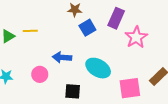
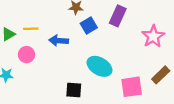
pink star: (136, 37) -> (153, 36), moved
blue arrow: (62, 57) -> (59, 41), moved
pink circle: (40, 74) -> (26, 55), moved

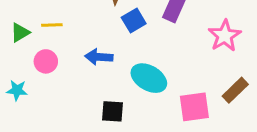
blue arrow: (59, 41) -> (99, 57), moved

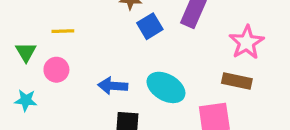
green triangle: (20, 33) -> (26, 52), moved, turned -30
blue arrow: (99, 57) -> (113, 86), moved
brown rectangle: (235, 90) -> (237, 81), moved, turned 56

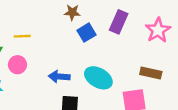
pink star: (247, 42) -> (158, 30), moved

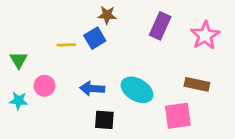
blue square: (87, 33) -> (95, 38), moved
yellow line: (22, 36) -> (66, 45), moved
pink circle: (18, 65) -> (44, 86), moved

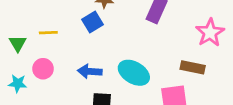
pink star: (205, 35) -> (210, 33), moved
yellow line: (66, 45) -> (48, 33), moved

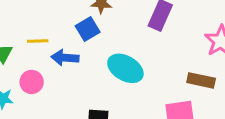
blue arrow: (90, 71) -> (65, 58), moved
cyan ellipse: (134, 73) -> (125, 68), moved

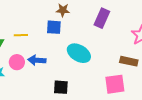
blue square: (88, 29) -> (54, 27), turned 35
blue arrow: (65, 58) -> (37, 60), moved

